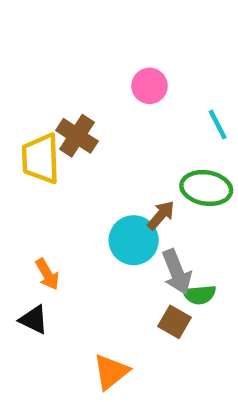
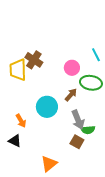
pink circle: (150, 86) -> (72, 68), moved
cyan circle: (134, 240) -> (47, 107), moved

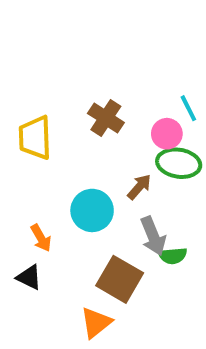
brown cross: (34, 60) -> (106, 118), moved
pink circle: (72, 68) -> (167, 134), moved
brown square: (77, 142) -> (120, 279), moved, size x1.6

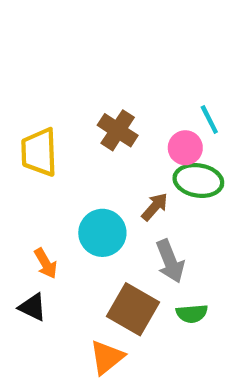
green semicircle: (173, 256) -> (192, 314), moved

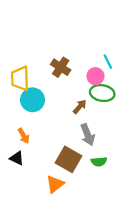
cyan circle: (102, 233) -> (33, 100), moved

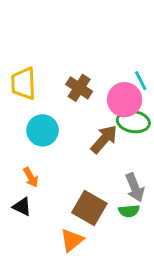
pink circle: (95, 76) -> (125, 100), size x1.5
yellow trapezoid: (20, 78) -> (23, 84), moved
brown arrow: (80, 107) -> (104, 139), size x1.5
gray arrow: (88, 135) -> (135, 188), moved

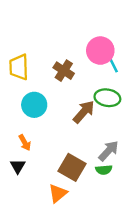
pink circle: (125, 100) -> (100, 51), moved
gray arrow: (135, 188) -> (109, 151), turned -115
black triangle: (22, 207) -> (18, 166), turned 35

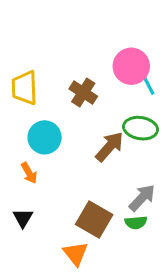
orange arrow: (25, 143) -> (29, 173), moved
orange triangle: (58, 193) -> (76, 254), turned -30

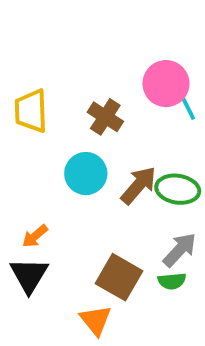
green ellipse: (141, 128) -> (178, 189), moved
cyan circle: (45, 137) -> (86, 174), moved
orange arrow: (29, 173) -> (35, 236), moved, turned 80
black triangle: (23, 218) -> (29, 275), size x1.5

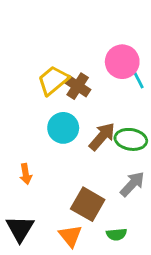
yellow trapezoid: (31, 111) -> (53, 80), moved, turned 52
orange arrow: (35, 236) -> (26, 174), turned -60
black triangle: (29, 275) -> (20, 229), moved
green semicircle: (172, 281) -> (116, 234), moved

